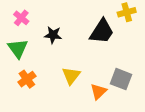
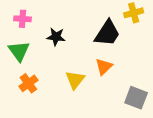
pink cross: (21, 18) -> (22, 19), turned -35
gray square: (121, 79) -> (136, 98), moved
orange triangle: (98, 92) -> (104, 67), moved

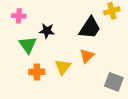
green triangle: (19, 51) -> (28, 45), moved
orange cross: (28, 83) -> (37, 72), moved, turned 35

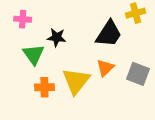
yellow triangle: (63, 67) -> (76, 81), size x1.4
gray square: (114, 82) -> (138, 74), moved

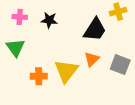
black star: (57, 37) -> (49, 20), moved
green triangle: (34, 54) -> (15, 48), moved

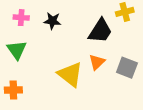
yellow triangle: (66, 71) -> (70, 74), turned -30
orange cross: (39, 76) -> (13, 90), moved

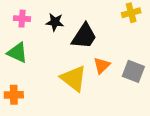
black trapezoid: (100, 31) -> (84, 36), moved
green triangle: (17, 50) -> (17, 53), turned -30

